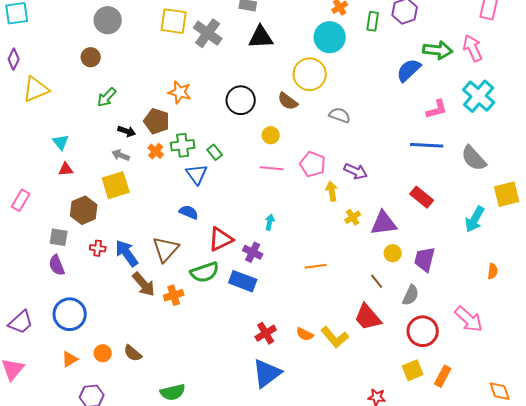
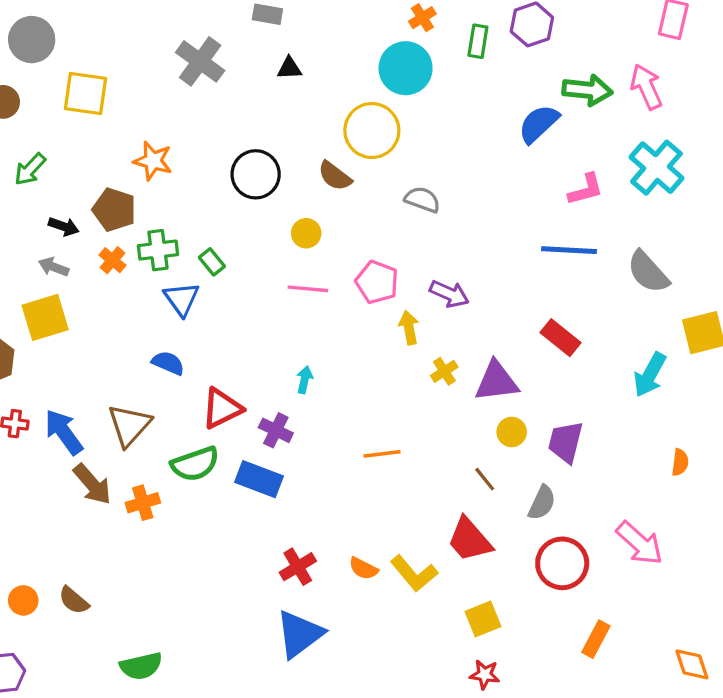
yellow square: (174, 21) -> (86, 93), moved
black triangle: (261, 37) -> (289, 68), size x0.6
yellow square: (413, 370) -> (483, 619), moved

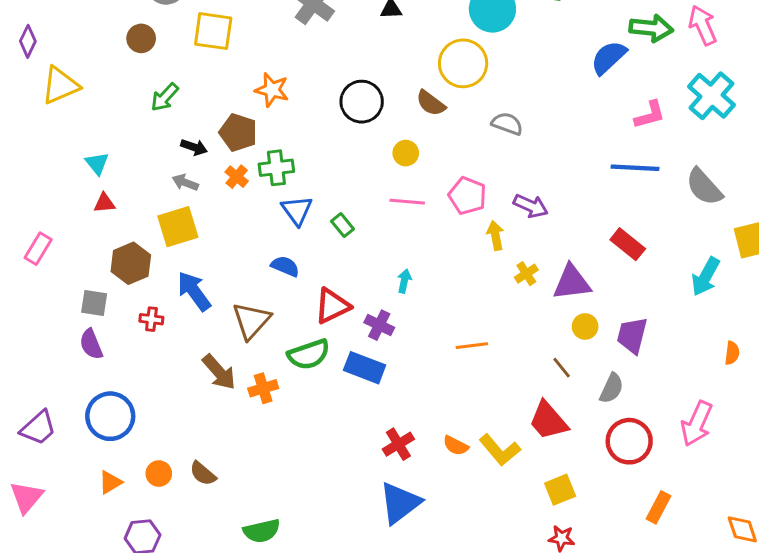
green rectangle: (212, 262) -> (343, 225), moved
blue arrow: (64, 432) -> (194, 291), moved
pink arrow: (640, 543) -> (697, 424), turned 72

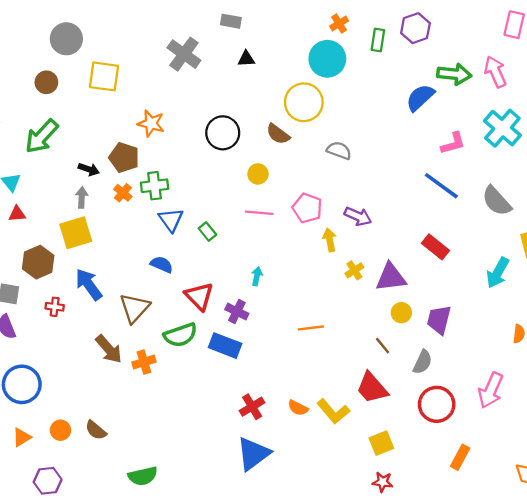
green arrow: (165, 97) -> (42, 136), moved, size x1.5
blue line: (635, 168) -> (441, 186), turned 33
gray arrow: (185, 182) -> (82, 197), turned 72
red triangle: (332, 306) -> (199, 296), turned -48

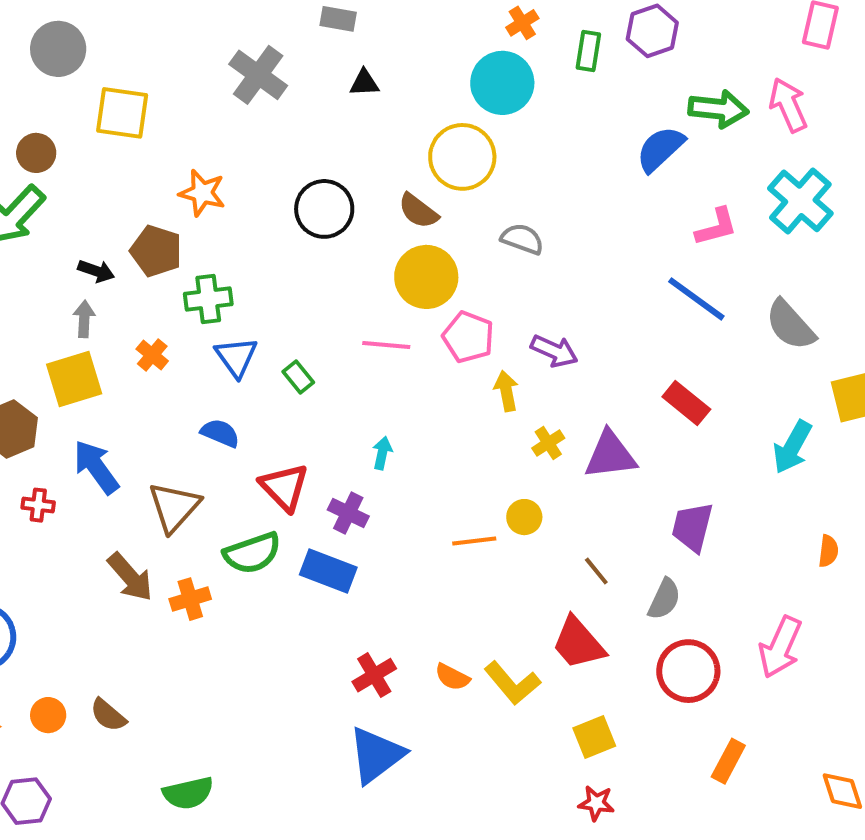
brown circle: (46, 82) -> (36, 153), moved
yellow circle: (258, 174) -> (426, 277), moved, size x1.8
orange cross: (123, 193) -> (152, 355), moved
yellow circle: (401, 313) -> (524, 517), moved

